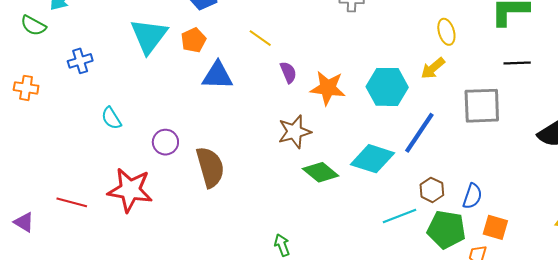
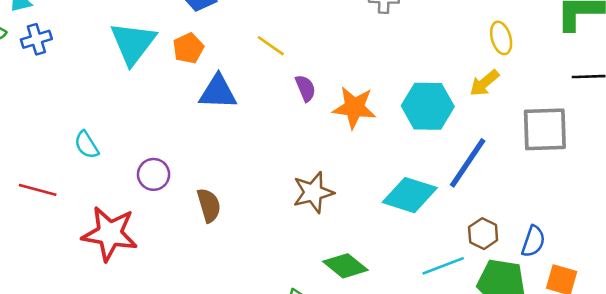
blue cross: (80, 61) -> (36, 39), moved
brown star: (294, 132) -> (313, 192), moved
brown semicircle: (210, 167) -> (209, 205), size x0.7
green diamond: (321, 172) -> (345, 266), moved
red line: (72, 202) -> (38, 190), moved

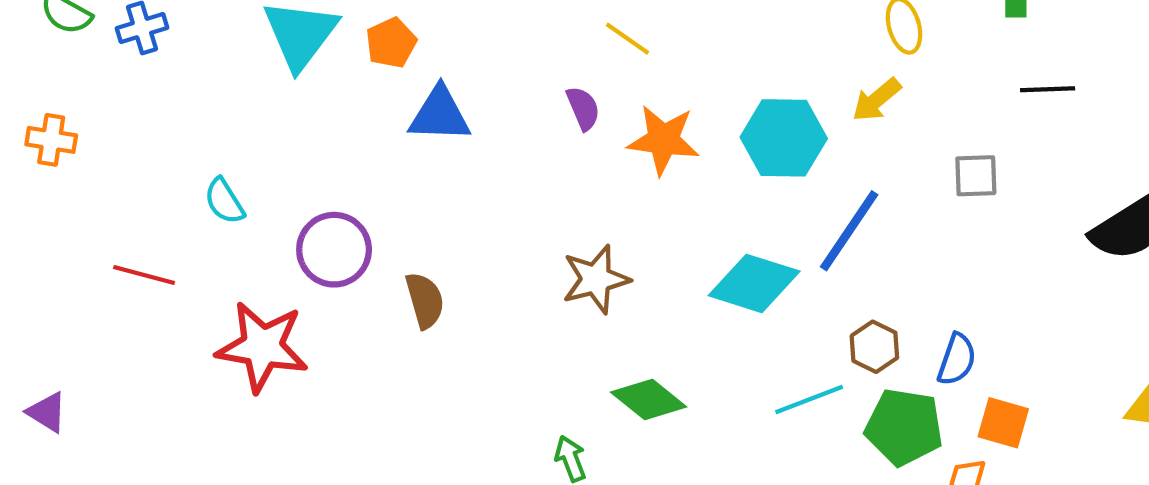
yellow line: (271, 46) -> (627, 39), moved
gray square: (545, 129) -> (976, 176), size x0.6
purple circle: (154, 174) -> (334, 250), size x1.4

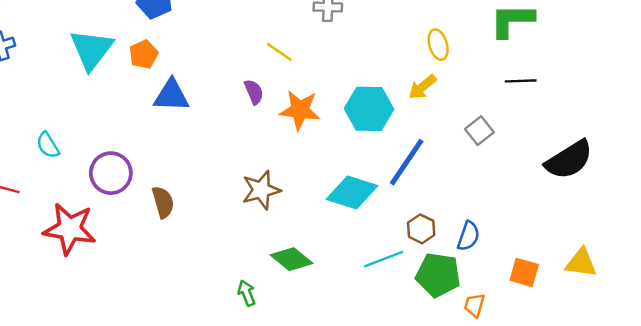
gray square: (976, 176) -> (479, 131), turned -36
orange square: (1003, 423) -> (524, 272), moved

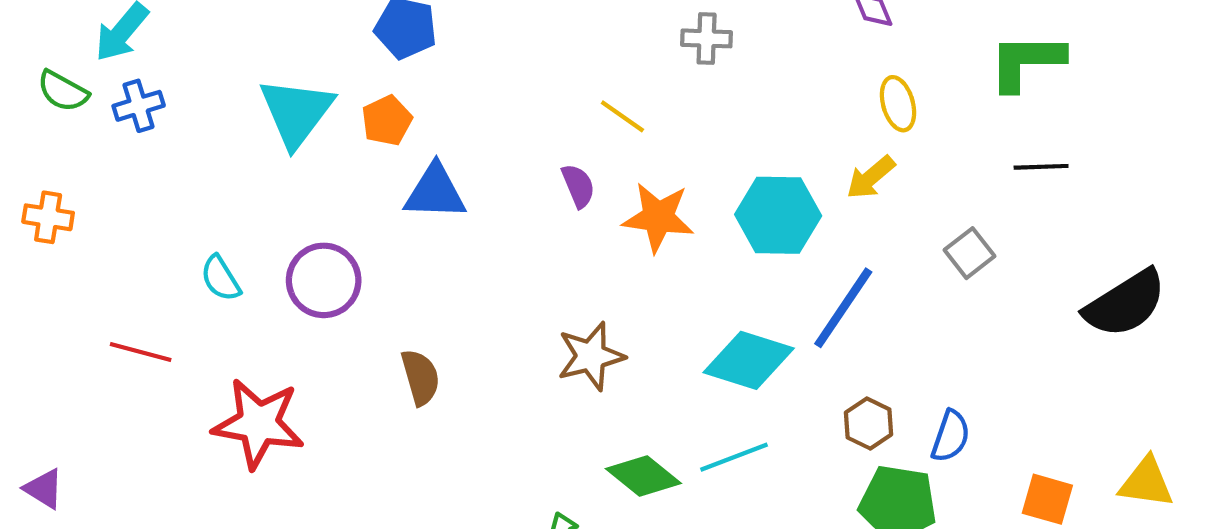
purple circle: (111, 173) -> (324, 280), moved
cyan line: (384, 259) -> (734, 457), moved

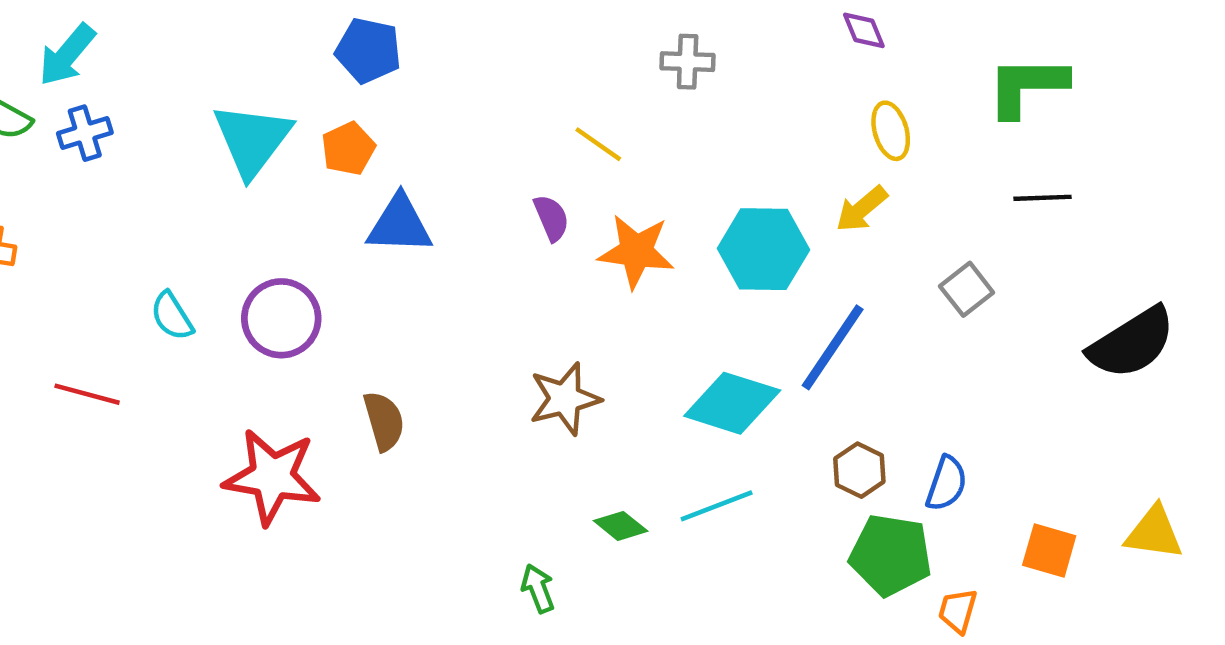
red star: (258, 423) -> (272, 477), moved
green diamond: (643, 476) -> (621, 526), size x0.7

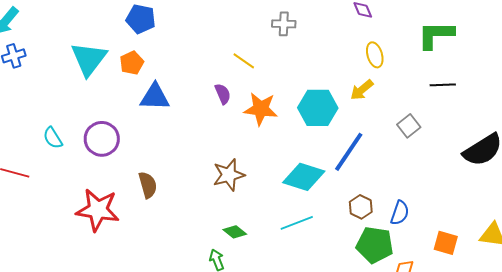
green diamond: (621, 526) -> (235, 232), moved

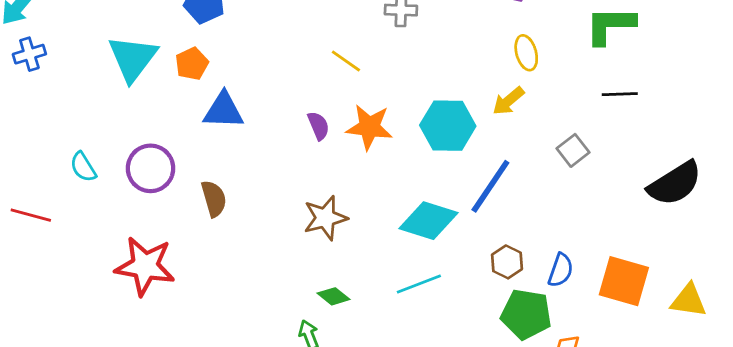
purple semicircle: (223, 94) -> (318, 126), moved
brown semicircle: (148, 185) -> (214, 199), moved
orange square: (446, 243) -> (624, 281), moved, size x1.5

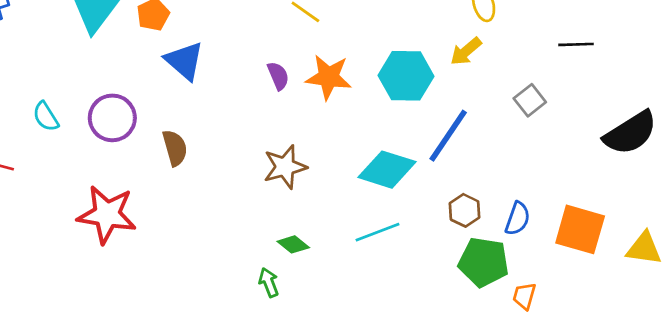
blue triangle: (223, 111) -> (184, 61), turned 39

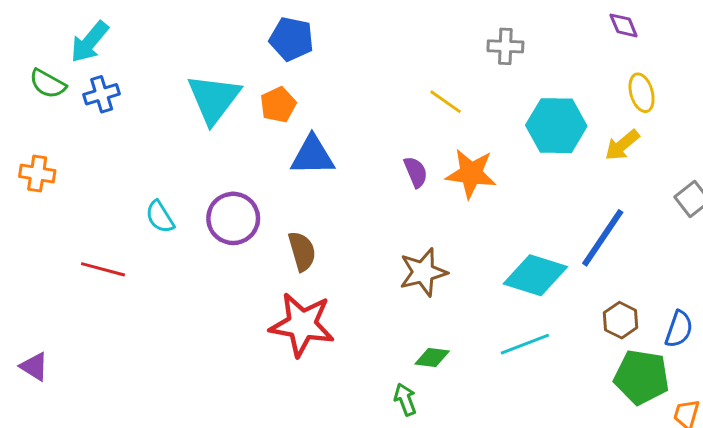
blue triangle: (184, 61) -> (312, 156), turned -42
cyan hexagon: (406, 76) -> (556, 126), moved
red star: (107, 214) -> (302, 325), moved
green diamond: (293, 244) -> (432, 358), turned -32

